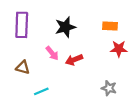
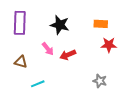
black star: (65, 27) -> (60, 25), turned 30

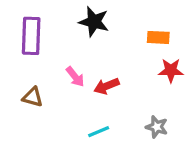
black star: (60, 25) -> (94, 22), moved
cyan line: (38, 84) -> (99, 132), moved

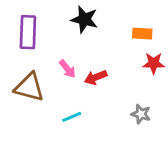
brown triangle: (33, 97) -> (29, 87), size x1.6
cyan line: (99, 132) -> (72, 117), moved

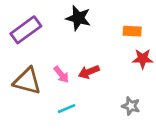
purple rectangle: (28, 32) -> (26, 30), turned 52
pink arrow: (67, 69) -> (61, 74), moved

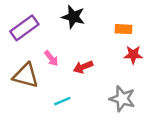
pink arrow: (61, 74) -> (51, 58), moved
gray star: (131, 106) -> (122, 99), size x1.5

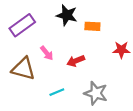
orange rectangle: (123, 29) -> (92, 26), moved
gray star: (122, 99) -> (96, 93), moved

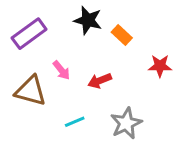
orange rectangle: (92, 26) -> (122, 35), turned 40
gray star: (96, 93) -> (126, 123), turned 30

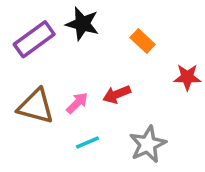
black star: (88, 20) -> (82, 24), moved
pink arrow: (61, 70) -> (77, 103), moved, turned -96

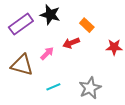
red arrow: (117, 94) -> (71, 43), moved
pink arrow: (77, 103) -> (47, 53), moved

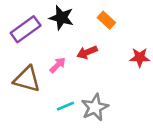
orange rectangle: (87, 25) -> (106, 20), moved
gray star: (90, 88) -> (95, 107), moved

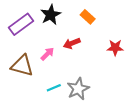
black star: (61, 18) -> (51, 15), turned 30

